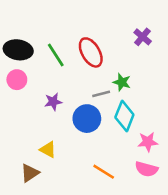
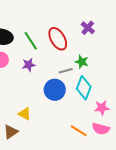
purple cross: (143, 37) -> (88, 28), moved
purple star: (53, 102) -> (29, 65), moved
orange line: (104, 172) -> (79, 131), moved

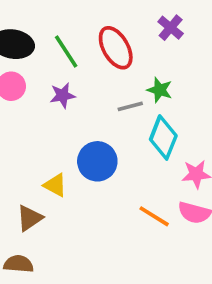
blue circle: (55, 90) -> (97, 161), moved

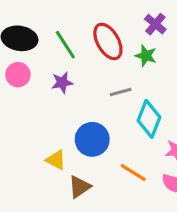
green star: (160, 90) -> (146, 56), moved
orange line: (154, 216) -> (133, 173), moved
brown triangle: (30, 218) -> (80, 187), moved

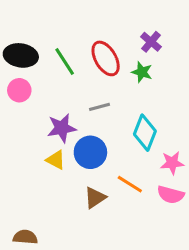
purple star: (62, 83) -> (62, 128), moved, size x1.4
gray line: (121, 92) -> (99, 107), moved
yellow triangle: (56, 160) -> (56, 160), moved
brown triangle: (80, 187) -> (95, 198), moved

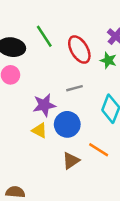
green line: (65, 62) -> (44, 36), moved

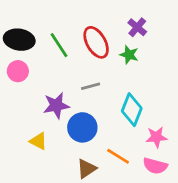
green line: (44, 36) -> (59, 45), moved
yellow triangle: (39, 130) -> (38, 141), moved

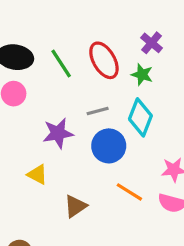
cyan diamond: (132, 110) -> (140, 117), moved
blue circle: (82, 127) -> (109, 146), moved
brown triangle: (86, 169) -> (75, 206), moved

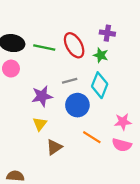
purple cross: (152, 43) -> (107, 33), turned -32
green line: (61, 63) -> (44, 47), turned -45
yellow triangle: (37, 174) -> (40, 124), moved, turned 40

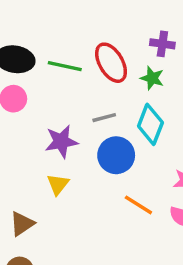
brown triangle: (54, 147) -> (22, 224), moved

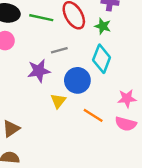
gray line: (104, 118) -> (59, 50), moved
yellow triangle: (58, 184) -> (58, 101), moved

